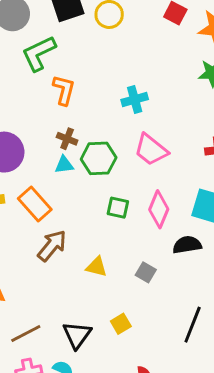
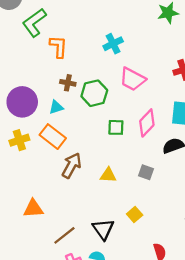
cyan triangle: (64, 165) -> (56, 107), moved
pink diamond: (159, 209) -> (147, 123), turned 32

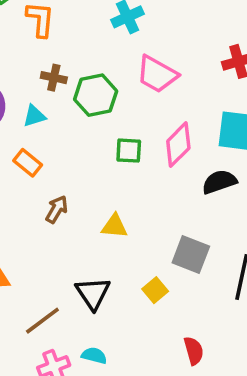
orange rectangle: (53, 137) -> (28, 163), size x0.7
brown arrow: (72, 165) -> (57, 209), size x0.7
gray square: (146, 172) -> (191, 255), moved, size x1.5
black triangle: (103, 229) -> (93, 293), moved

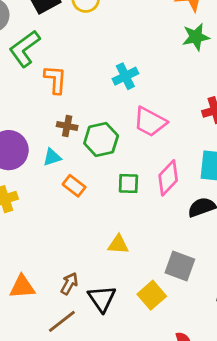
orange rectangle: (28, 163) -> (74, 186), moved
brown arrow: (57, 209) -> (69, 284), moved
yellow square: (155, 290) -> (152, 295), size x1.4

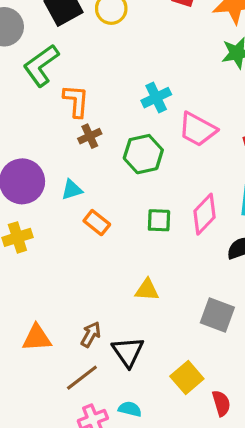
pink trapezoid: (150, 122) -> (198, 129), moved
brown cross: (67, 126) -> (90, 136), moved, turned -36
green hexagon: (101, 139) -> (143, 154), moved
yellow square: (152, 295) -> (187, 378), moved

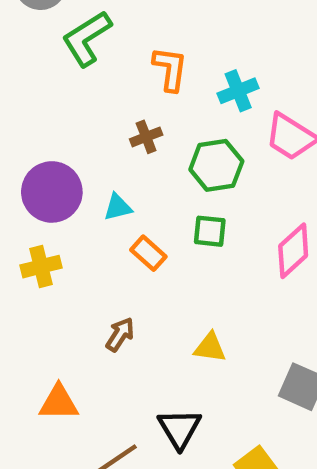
orange L-shape: (76, 101) -> (170, 69), moved
green square: (159, 220) -> (210, 231), moved
brown arrow: (91, 334) -> (120, 334), moved

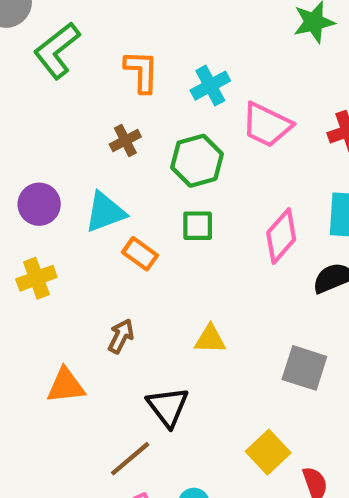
purple circle: (52, 192) -> (39, 204), size x0.7
cyan triangle: (118, 207) -> (105, 212), size x1.5
orange triangle: (59, 402) -> (66, 386), moved
black triangle: (179, 429) -> (168, 407), moved

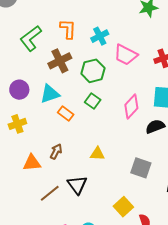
green L-shape: (57, 50) -> (31, 38), moved
brown cross: (125, 140) -> (60, 61), size x1.6
green square: (198, 226) -> (93, 101), turned 35
orange triangle: (66, 386) -> (32, 163), moved
brown line: (130, 459) -> (50, 193), moved

